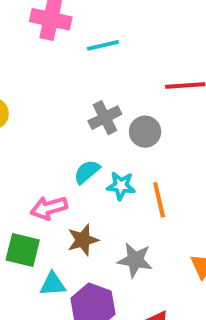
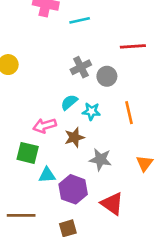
orange line: (159, 200) -> (129, 113), moved
brown star: (83, 240) -> (74, 137), moved

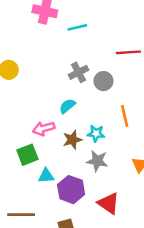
cyan star: (91, 111) -> (96, 133), moved
green square: (28, 153) -> (27, 155), turned -35

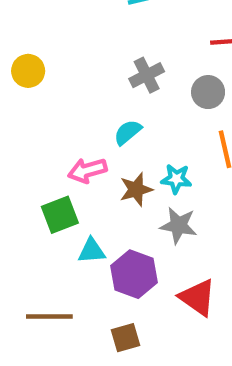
gray circle: (103, 81) -> (208, 92), moved

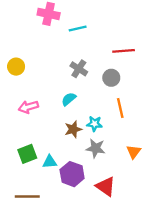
gray cross: (147, 75) -> (79, 69), turned -30
pink arrow: (87, 170) -> (28, 107), moved
green square: (60, 215) -> (27, 154), moved

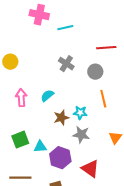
cyan semicircle: (69, 99) -> (47, 96), moved
pink arrow: (28, 107) -> (21, 98), turned 102

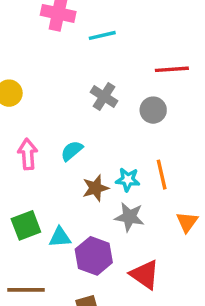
orange line: (103, 99) -> (162, 175), moved

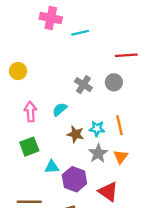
gray cross: (104, 96) -> (83, 85), moved
brown star: (95, 188) -> (76, 134), turned 30
gray star: (129, 217) -> (98, 153), turned 30
orange triangle: (187, 222) -> (121, 157), moved
green square: (26, 225) -> (29, 147), moved

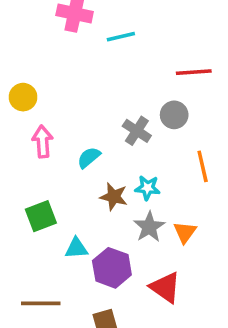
gray cross: (83, 85) -> (137, 131), moved
pink arrow: (30, 112) -> (43, 142), moved
orange line: (120, 125) -> (203, 166), moved

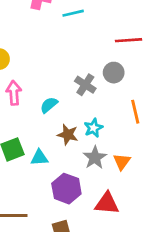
cyan star: (147, 188) -> (93, 128), turned -30
cyan triangle: (76, 248) -> (39, 158), moved
red triangle: (165, 287) -> (107, 203), turned -30

